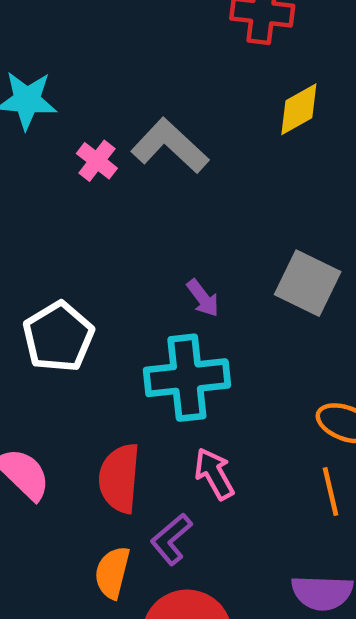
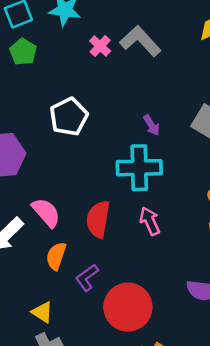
white pentagon: (58, 337) -> (69, 117), moved
purple L-shape: (171, 539) -> (87, 278), moved
orange semicircle: (112, 572) -> (56, 256), moved

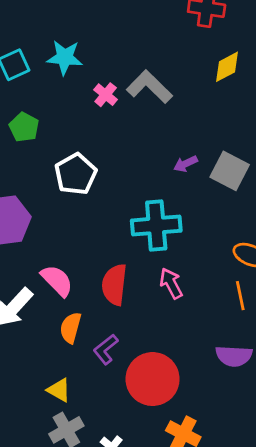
green pentagon: (23, 52) -> (24, 127), moved
purple arrow: (151, 125) -> (186, 164), moved, turned 100

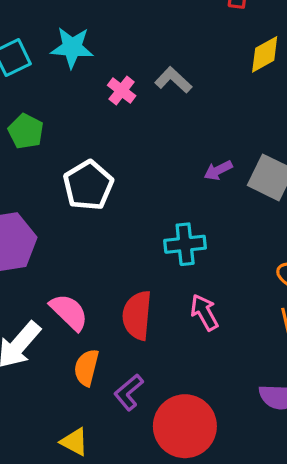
gray L-shape: (149, 87) -> (173, 80), size x0.7
cyan cross: (156, 226) -> (185, 244), size x0.7

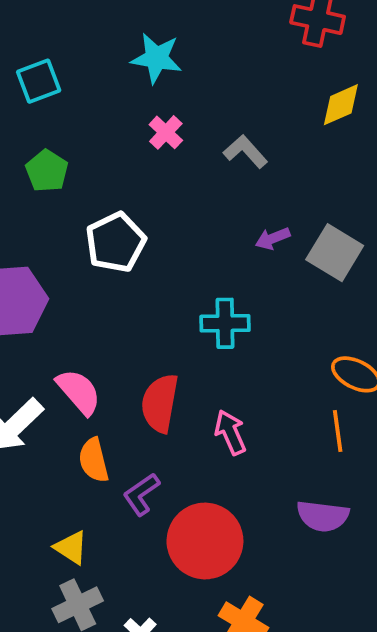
cyan star: (72, 48) -> (156, 58), moved
gray L-shape: (173, 80) -> (245, 152), moved
pink arrow: (204, 312) -> (230, 432), moved
orange semicircle: (86, 368) -> (94, 460), turned -33

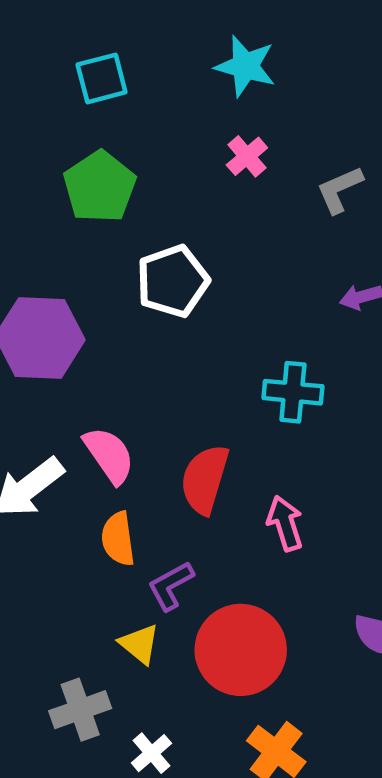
gray L-shape: (245, 152) -> (340, 190), turned -78
green pentagon: (47, 171) -> (100, 187), size x1.4
yellow triangle: (71, 548) -> (139, 644), moved

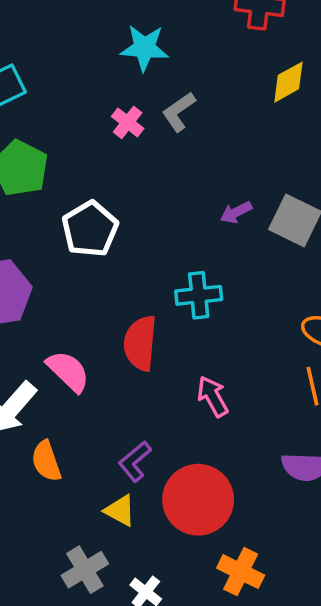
cyan star: (245, 66) -> (144, 48), moved
gray L-shape: (340, 190) -> (179, 112), moved
red semicircle: (205, 479) -> (140, 343), moved
orange semicircle: (118, 539) -> (46, 461), moved

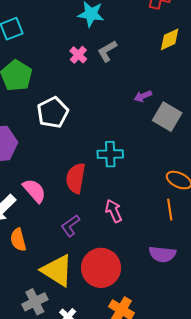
purple arrow: (236, 212) -> (143, 96), moved
purple L-shape: (135, 461) -> (70, 226), moved
yellow triangle: (120, 511) -> (57, 270), size x1.8

